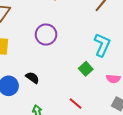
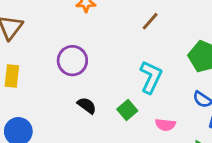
black semicircle: (32, 78) -> (87, 105), moved

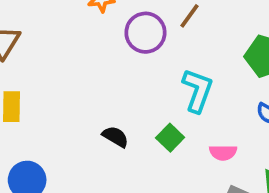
purple circle: (72, 61) -> (145, 33), moved

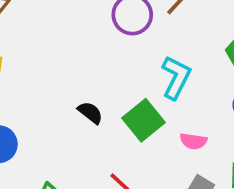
green square: (170, 138) -> (144, 120), size x1.5

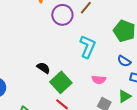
green square: (144, 120) -> (61, 82), moved

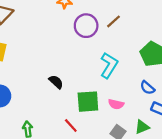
green square: (61, 82) -> (88, 102), moved, turned 30

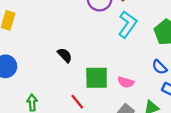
cyan L-shape: (109, 65) -> (128, 24), moved

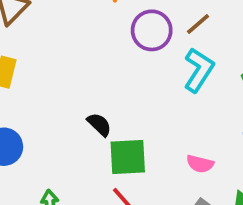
green square: (97, 78) -> (128, 157), moved

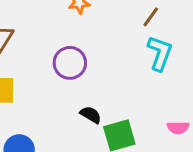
purple circle: (152, 30) -> (70, 63), moved

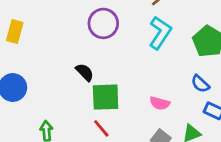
purple circle: (70, 63) -> (103, 23), moved

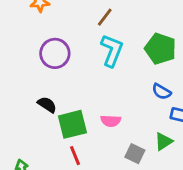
pink semicircle: (160, 103) -> (111, 121), moved
red line: (101, 128) -> (75, 156), turned 30

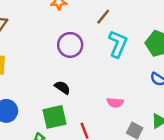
brown line: (105, 17) -> (103, 17), moved
green square: (72, 124) -> (55, 117), moved

